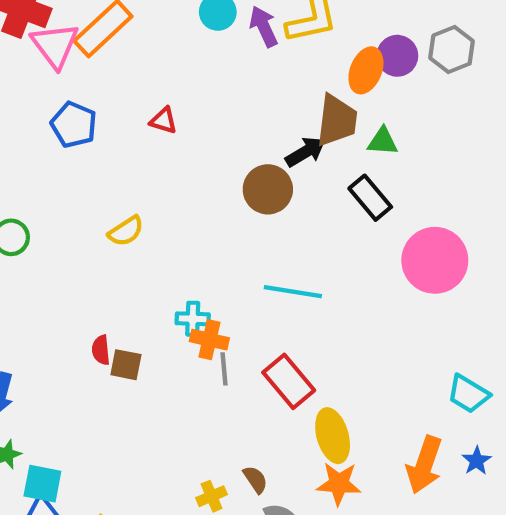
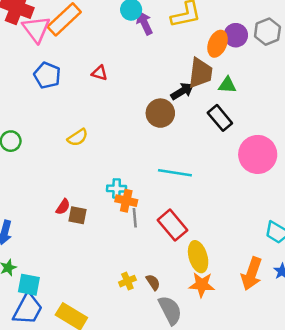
purple arrow: (264, 27) -> (145, 23), moved
red semicircle: (101, 350) -> (63, 207), turned -140
yellow cross: (212, 496) -> (127, 281), moved

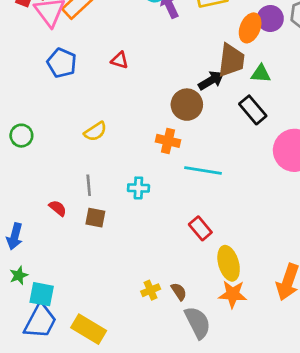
orange cross: (126, 201) -> (168, 141), moved
red semicircle: (63, 207) -> (58, 208), moved, turned -84
gray line: (135, 218) -> (89, 185), moved
red rectangle: (172, 225) -> (200, 228), size x0.7

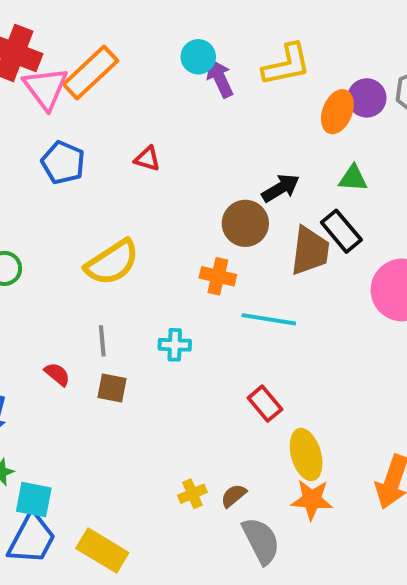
brown trapezoid: (231, 60) -> (310, 251), moved
yellow semicircle: (95, 131) -> (112, 263), size x1.6
brown semicircle: (179, 292) -> (234, 496), turned -96

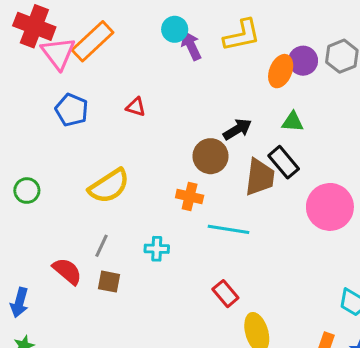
gray line: (102, 341) -> (102, 246), turned 30
red semicircle: (57, 374) -> (67, 271), size x1.5

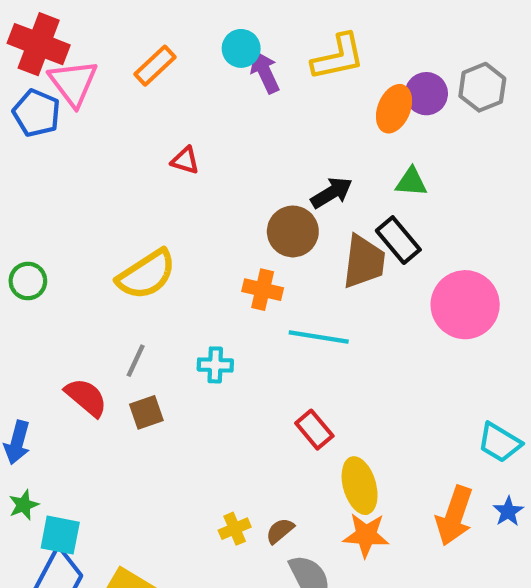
orange rectangle: (93, 41) -> (155, 66), moved, size x0.7
blue pentagon: (72, 110) -> (37, 113), moved
brown square: (109, 282) -> (146, 412), turned -30

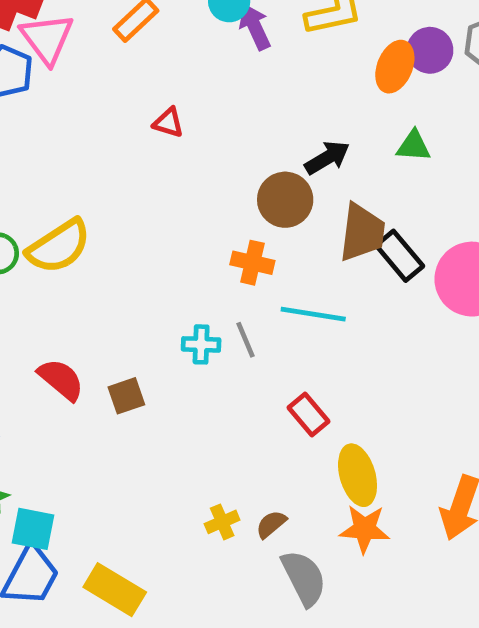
black rectangle: (398, 240) -> (400, 256), moved
yellow semicircle: (146, 275) -> (59, 246), moved
gray line: (136, 361) -> (245, 340), moved, turned -48

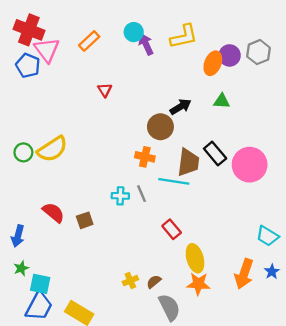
red triangle: (168, 123) -> (105, 90), turned 40
brown trapezoid: (362, 232) -> (188, 162), moved

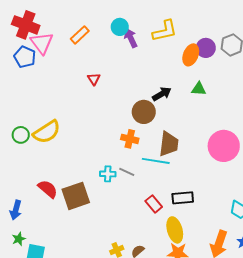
black rectangle: (215, 153) -> (183, 198), moved, turned -55
gray line: (142, 194) -> (127, 172), turned -42
brown square: (85, 220) -> (76, 196), size x1.8

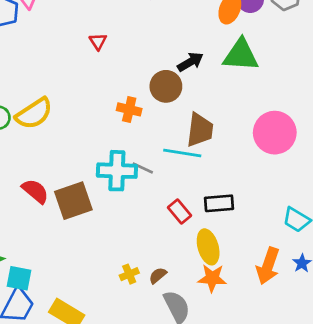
green triangle: (199, 89) -> (241, 55), size x1.8
orange cross: (130, 139) -> (129, 109), moved
cyan cross: (108, 174) -> (117, 171), size x1.8

